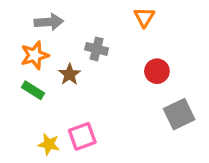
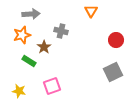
red circle: (157, 71) -> (116, 40), moved
green rectangle: (33, 90) -> (29, 61), moved
yellow star: (49, 144) -> (19, 91), moved

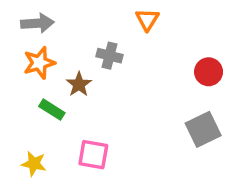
orange triangle: (91, 11) -> (147, 20), moved
gray arrow: (31, 14) -> (37, 23), moved
pink square: (52, 86) -> (93, 155), turned 30

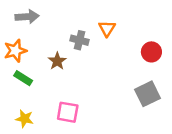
orange triangle: (147, 20) -> (107, 28), moved
orange star: (39, 63) -> (15, 51), moved
green rectangle: (52, 110) -> (23, 78), moved

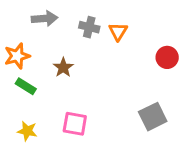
gray arrow: (27, 17) -> (45, 18), moved
gray cross: (79, 40) -> (89, 27), moved
gray square: (148, 94) -> (153, 117), moved

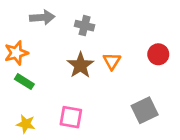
orange triangle: (118, 31) -> (112, 61), moved
brown star: (63, 68) -> (80, 65), moved, size x1.4

